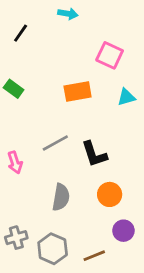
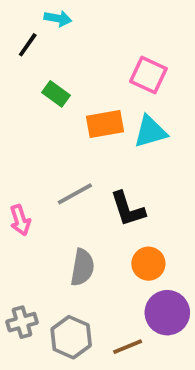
cyan arrow: (68, 14) -> (58, 18), moved
green rectangle: (14, 89) -> (56, 94), moved
cyan triangle: (126, 97) -> (150, 132), moved, size x1.4
purple circle: (123, 231) -> (167, 313), size x1.5

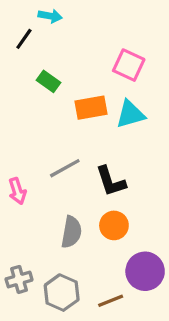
orange circle: (148, 264) -> (114, 225), moved

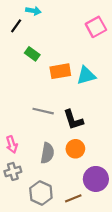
pink square: (129, 65) -> (96, 27), moved, turned 36
gray line: (65, 168) -> (43, 111), turned 42
pink arrow: (17, 191) -> (12, 144), moved
gray cross: (19, 279) -> (13, 171), moved

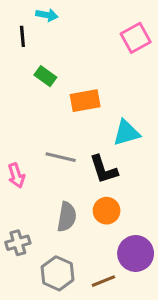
black line: (16, 26) -> (22, 36), turned -40
cyan triangle: (86, 75) -> (126, 133), moved
pink arrow: (12, 144) -> (16, 176), moved

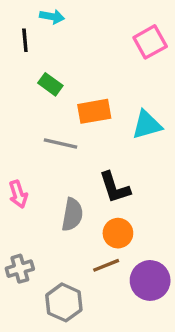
cyan triangle: (126, 133) -> (147, 125), moved
gray line: (61, 157) -> (60, 143), moved
gray semicircle: (67, 217) -> (72, 215), moved
brown line: (103, 281) -> (106, 265), moved

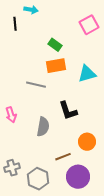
green rectangle: (50, 84) -> (55, 45), moved
orange circle: (118, 233) -> (87, 142), moved
gray cross: (20, 269) -> (12, 168), moved
purple circle: (150, 280) -> (78, 177), moved

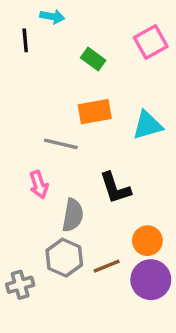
green rectangle: (55, 45) -> (93, 59), moved
pink arrow: (11, 115) -> (39, 185), moved
purple circle: (78, 177) -> (151, 280), moved
gray hexagon: (38, 179) -> (64, 258), moved

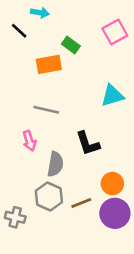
black line: (25, 40) -> (19, 31), turned -42
orange rectangle: (95, 112) -> (49, 64), moved
gray cross: (20, 285) -> (15, 217), turned 30

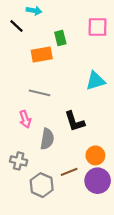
pink square: (115, 32) -> (98, 27), turned 30
green rectangle: (71, 45) -> (60, 38), turned 40
gray hexagon: (49, 197) -> (42, 185), moved
gray cross: (15, 217) -> (19, 161), moved

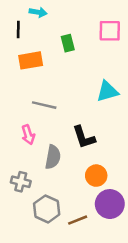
black line: (16, 26) -> (18, 30), turned 48
orange rectangle: (42, 54) -> (31, 60), moved
orange circle: (95, 155) -> (96, 176), moved
brown line: (69, 172) -> (78, 220), moved

